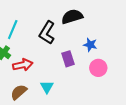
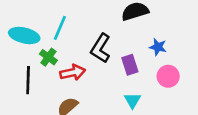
black L-shape: (47, 33) -> (101, 48), moved
cyan triangle: (47, 87) -> (132, 100), moved

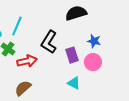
pink circle: (168, 76) -> (93, 62), moved
cyan triangle: (132, 100) -> (74, 83), turned -32

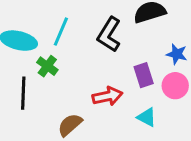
black L-shape: (49, 42) -> (109, 35), moved
red arrow: (27, 61) -> (108, 96), moved

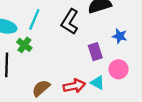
pink circle: (175, 86) -> (119, 69), moved
red arrow: (108, 96) -> (74, 86), moved

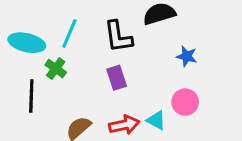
black L-shape: (70, 22) -> (118, 37), turned -40
purple rectangle: (95, 52) -> (117, 78), moved

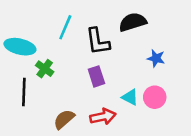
cyan line: (69, 34) -> (65, 27), moved
cyan triangle: (156, 120) -> (130, 97), moved

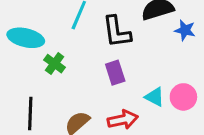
blue star: (156, 58) -> (185, 30), moved
black line: (24, 92) -> (30, 114), moved

